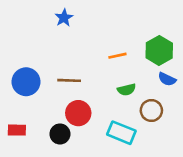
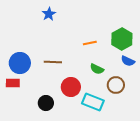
green semicircle: (127, 90) -> (97, 69), turned 40
red circle: (78, 113) -> (71, 87), moved
red rectangle: (17, 130) -> (13, 83), moved

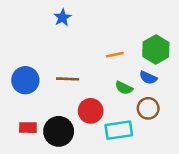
blue semicircle: (128, 61) -> (148, 78), moved
red rectangle: (13, 83) -> (28, 128), moved
cyan rectangle: (93, 102) -> (119, 130), turned -30
black circle: (46, 103) -> (59, 131), size x1.5

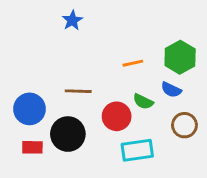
blue circle: (25, 80) -> (29, 109), moved
brown circle: (148, 108) -> (184, 125), moved
red circle: (91, 111) -> (117, 116), moved
black circle: (59, 131) -> (68, 134), moved

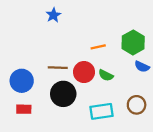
blue semicircle: (171, 90) -> (142, 67), moved
red circle: (117, 116) -> (84, 72), moved
brown circle: (184, 125) -> (137, 105), moved
black circle: (68, 134) -> (63, 94), moved

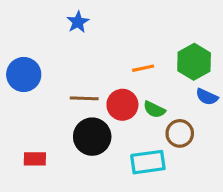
blue circle: (22, 81) -> (24, 75), moved
brown circle: (137, 105) -> (180, 133), moved

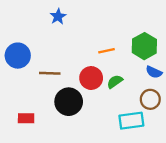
brown line: (84, 98) -> (50, 73), moved
green semicircle: (154, 110) -> (115, 82), turned 119
brown circle: (180, 133) -> (150, 99), moved
cyan rectangle: (148, 162) -> (131, 121), moved

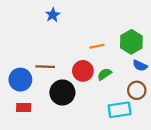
blue circle: (18, 56) -> (20, 80), moved

